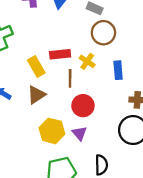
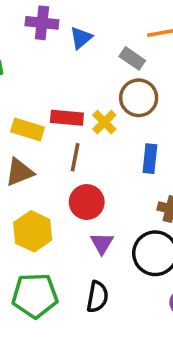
yellow cross: (87, 61) -> (104, 122), moved
yellow rectangle: (36, 67) -> (27, 130), turned -54
purple triangle: (79, 133) -> (102, 243), moved

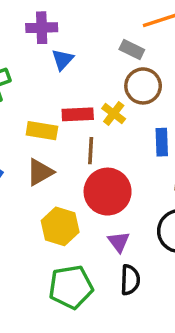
blue triangle: (81, 38) -> (63, 60), moved
red circle: (87, 202) -> (108, 192), size x1.4
purple triangle: (102, 243) -> (119, 242), moved

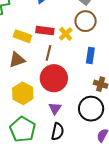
green pentagon: (71, 287) -> (23, 129), turned 30

